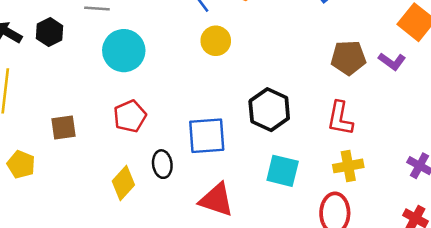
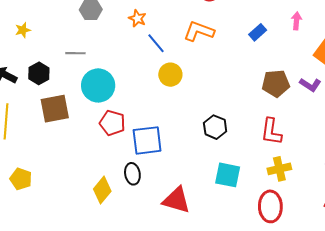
black hexagon: (269, 110) -> (215, 127), size x0.7
red pentagon: (130, 116) -> (112, 123), moved, turned -30
brown square: (63, 127) -> (55, 109), moved, size x1.4
blue square: (207, 136) -> (147, 140), moved

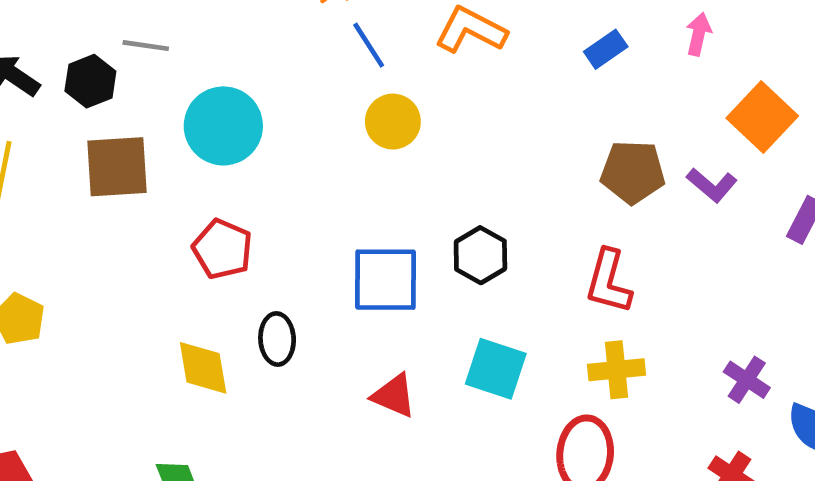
gray line: (75, 53) -> (146, 46), moved
red pentagon: (112, 123) -> (223, 249), moved
blue square: (147, 140) -> (386, 280), moved
yellow diamond: (102, 190) -> (203, 368), turned -56
red triangle: (176, 200) -> (394, 396), moved, size x0.7

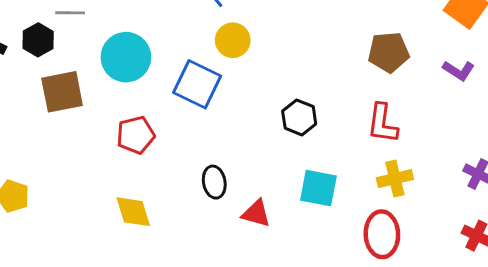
purple L-shape: (712, 185) -> (459, 71), moved
red pentagon: (223, 249) -> (136, 135), turned -30
blue square: (386, 280) -> (197, 84), moved, turned 33
black ellipse: (277, 339) -> (214, 182), moved

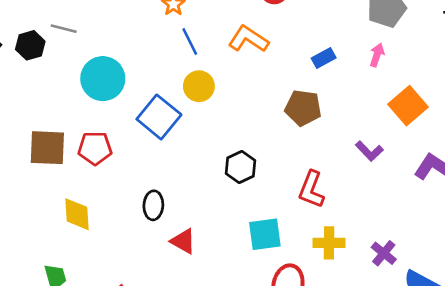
brown pentagon: (389, 52) -> (303, 108), moved
purple L-shape: (459, 71) -> (369, 151), moved
brown square: (62, 92) -> (47, 148), moved
yellow cross: (395, 179) -> (329, 243), moved
cyan square: (318, 188) -> (265, 234), moved, turned -32

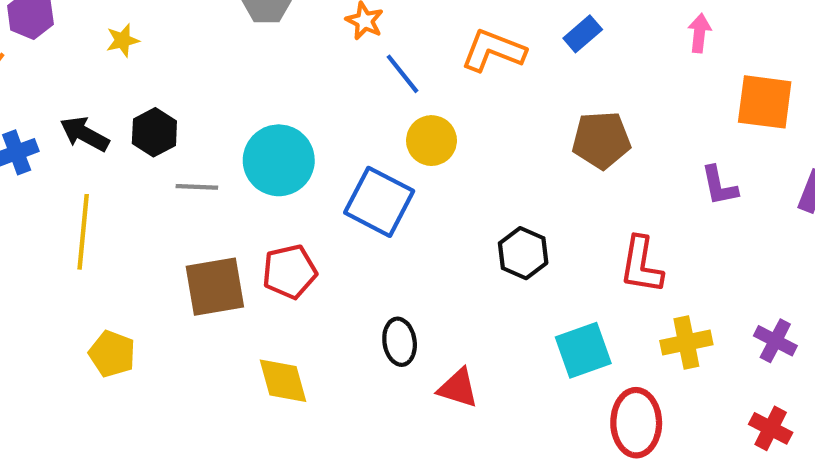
gray line: (64, 29) -> (197, 187), moved
blue rectangle: (324, 58) -> (583, 34), moved
orange square: (408, 106) -> (765, 102), turned -30
purple L-shape: (369, 151) -> (719, 186), turned 44

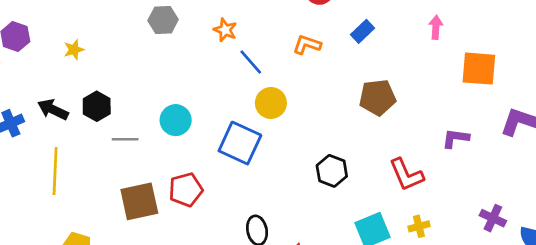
orange L-shape: (493, 51) -> (307, 45), size x0.7
cyan circle: (279, 160) -> (176, 120), size x0.7
purple L-shape: (719, 186) -> (455, 138), moved, turned 112
red L-shape: (641, 265) -> (406, 175), turned -30
yellow cross: (686, 343) -> (419, 226), moved, size x0.7

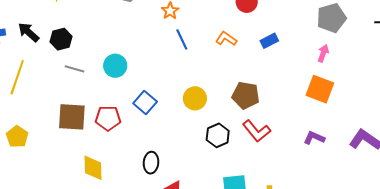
orange square: (479, 69) -> (320, 89), moved
brown pentagon: (377, 97) -> (246, 95), moved
yellow circle: (271, 103) -> (195, 98), moved
blue square: (240, 143) -> (145, 103), moved, size x0.7
red L-shape: (406, 175) -> (256, 131), moved, turned -32

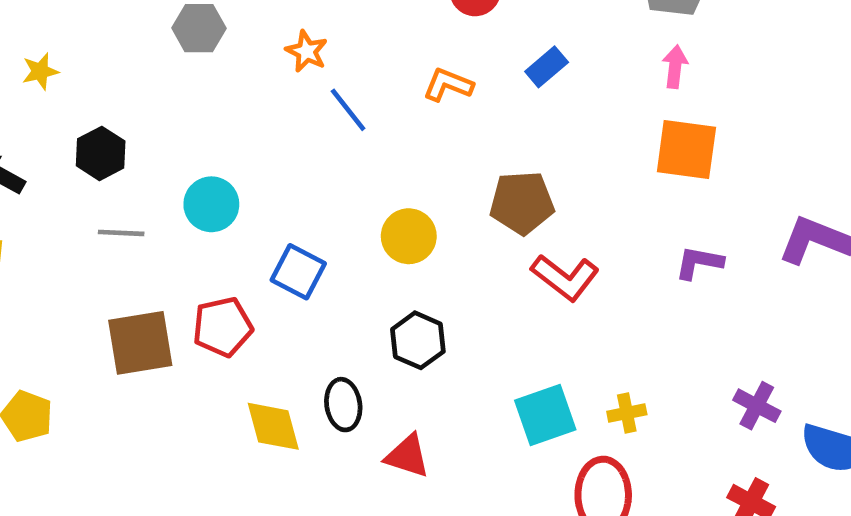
black hexagon: (61, 39) -> (101, 153), moved
black hexagon: (218, 135) -> (418, 340), moved
yellow diamond: (93, 168) -> (273, 426), moved

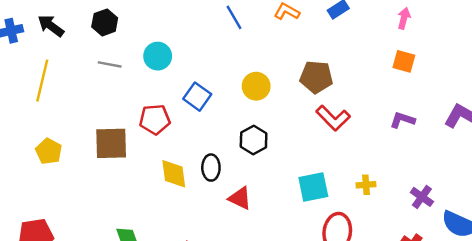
orange square: (686, 149) -> (404, 61), size x0.7
brown square: (140, 343) -> (111, 143), moved
yellow cross: (627, 413) -> (366, 185), moved

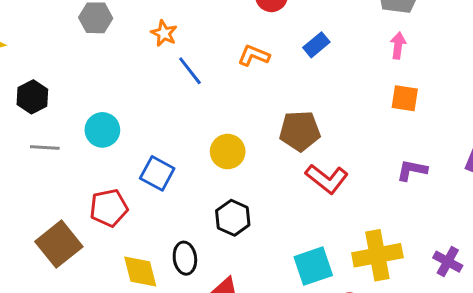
brown square: (111, 143) -> (59, 244), turned -30
yellow cross: (366, 185) -> (377, 255), size x2.0

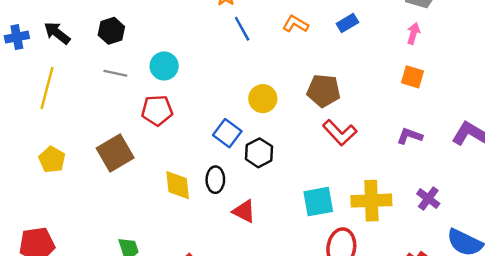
blue square: (157, 173) -> (227, 133), moved
red pentagon: (109, 208) -> (157, 110), moved
purple cross: (448, 262) -> (428, 199), moved

